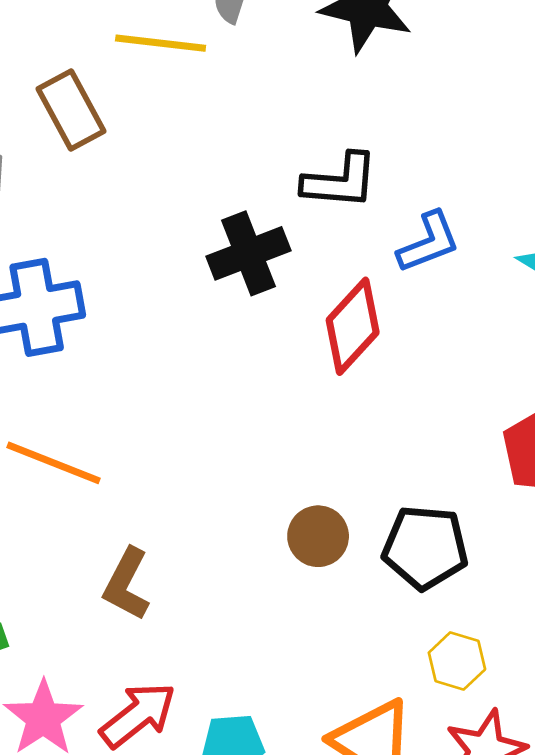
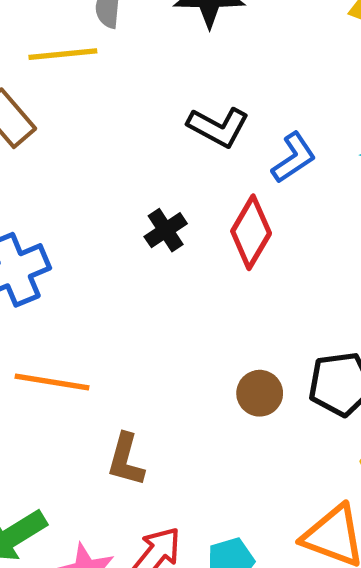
black L-shape: (340, 181) -> (218, 127), turned 36
black cross: (248, 253) -> (166, 230), moved, size x0.7

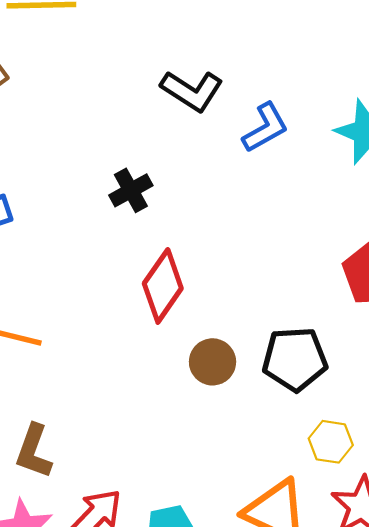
red diamond: (251, 232) -> (163, 286), moved
brown L-shape: (126, 460) -> (34, 451), moved

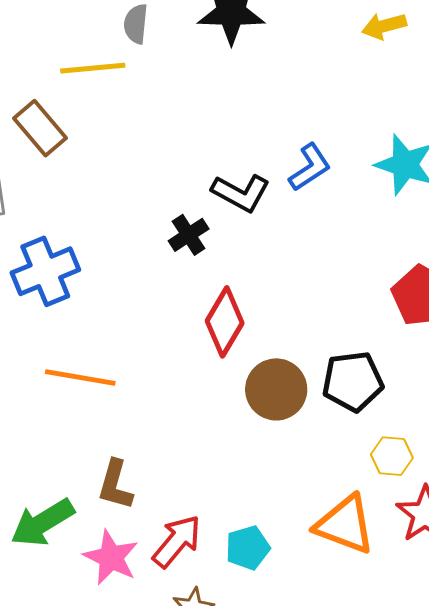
black L-shape: (192, 91) -> (241, 193), moved
brown circle: (213, 362) -> (276, 389), size x1.4

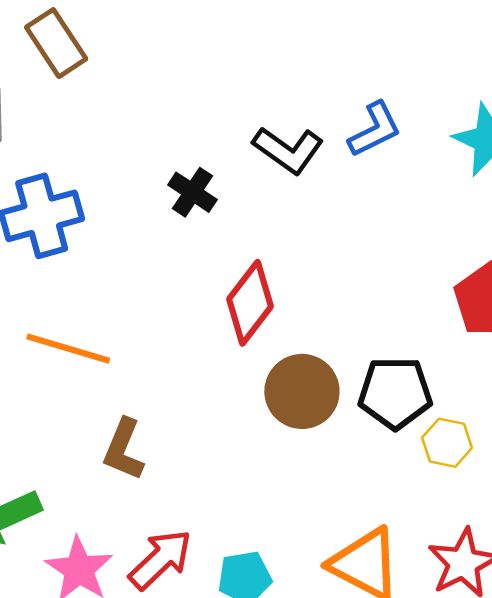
black cross: (189, 235) -> (192, 192), moved, turned -30
yellow hexagon: (392, 456) -> (447, 443), moved
brown L-shape: (115, 485) -> (124, 449), moved

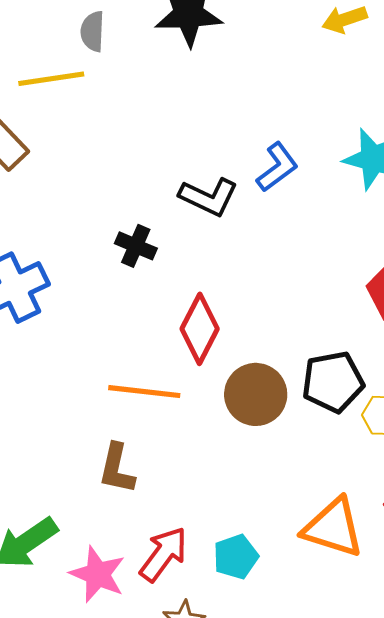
orange line: (68, 349) -> (144, 392), moved

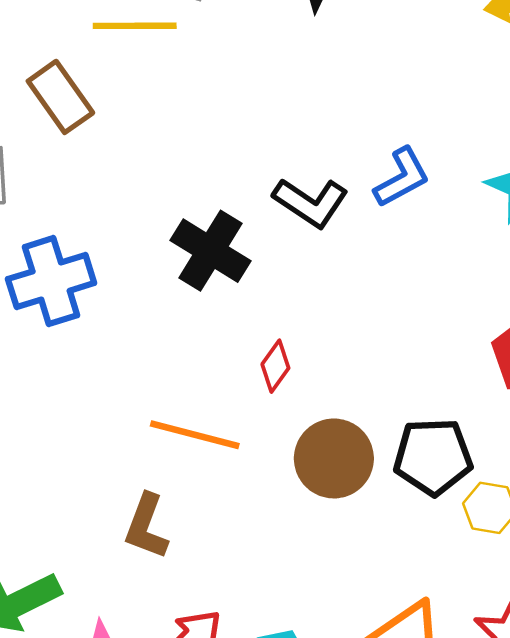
black cross: (136, 246) -> (211, 251), size x1.5
red diamond: (200, 329) -> (275, 366), size x0.6

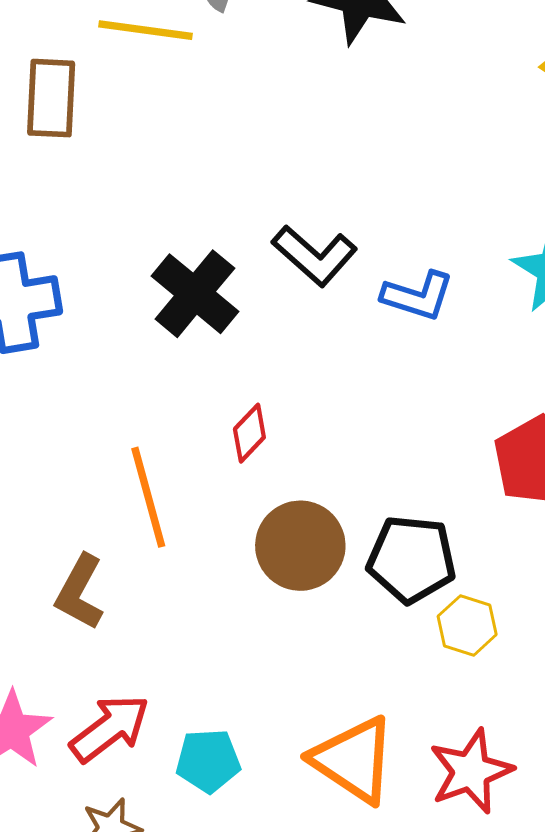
brown rectangle: (60, 97) -> (51, 98), turned 30
blue L-shape: (402, 178) -> (418, 296), moved, turned 38
orange line: (195, 435) -> (148, 497), turned 52

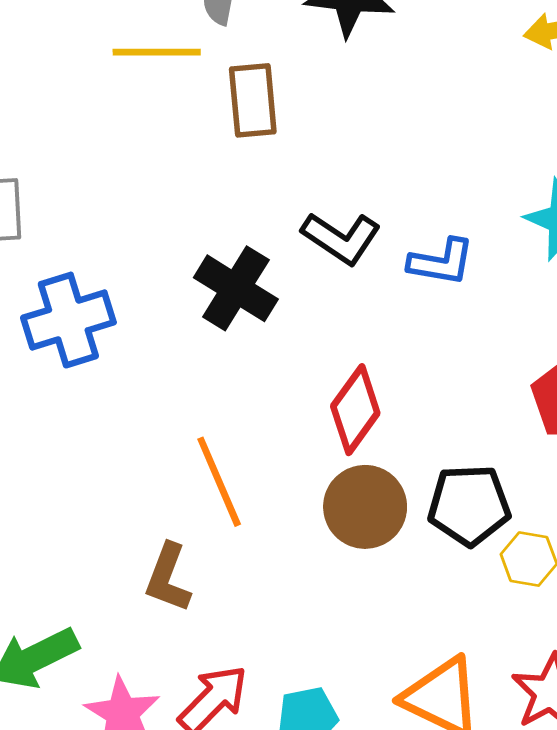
brown rectangle: (51, 98) -> (253, 100), moved
red diamond: (249, 433) -> (355, 410), moved, size x1.6

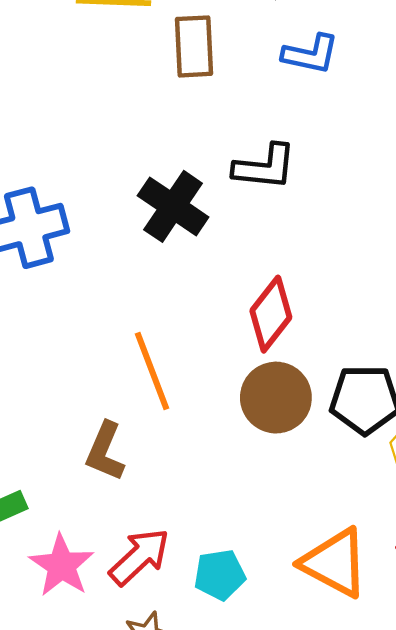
black L-shape: (341, 238) -> (265, 167), turned -30
blue L-shape: (441, 262) -> (310, 54), moved

